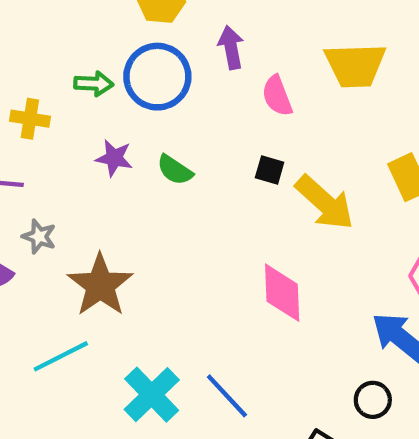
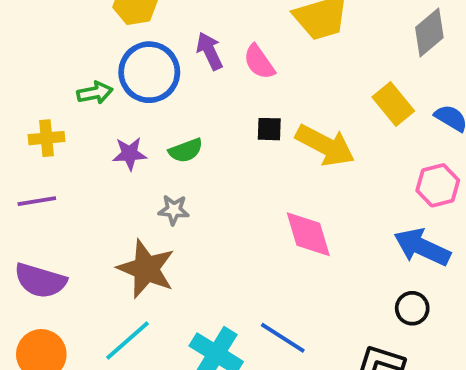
purple arrow: (231, 47) -> (210, 51), moved
green semicircle: (175, 170) -> (186, 150), turned -40
gray star: (39, 237) -> (174, 210), moved

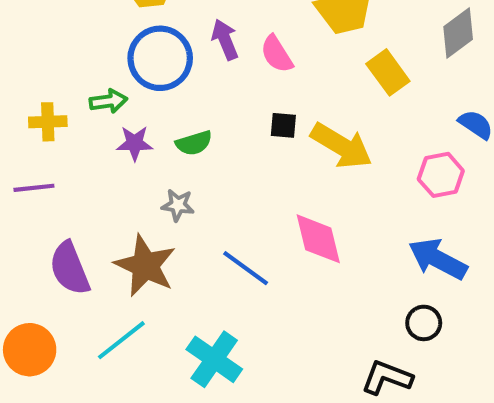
green arrow: (95, 93) -> (108, 101), moved
yellow rectangle: (393, 104) -> (388, 72), moved
pink hexagon: (438, 185) -> (441, 175), moved
purple semicircle: (40, 281) -> (70, 268), moved, turned 48
blue line: (283, 338) -> (246, 268), moved

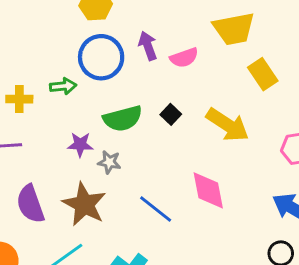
pink semicircle: (277, 54) -> (184, 58), turned -80
black square: (283, 125) -> (171, 114), moved, turned 36
purple star: (135, 143) -> (80, 145), moved
green semicircle: (194, 143) -> (123, 119), size x1.5

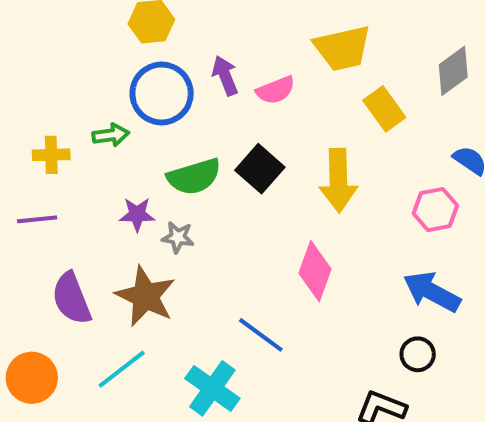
black square: (171, 114) -> (260, 169), size x1.6
yellow arrow: (228, 125) -> (338, 180), turned 57
pink diamond: (208, 190) -> (315, 271), turned 33
blue line: (156, 209) -> (261, 335), moved

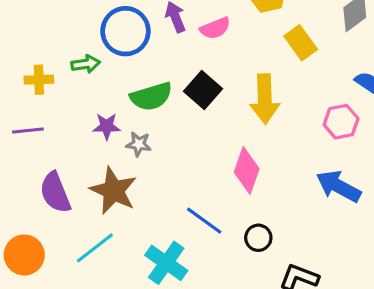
black circle: (418, 354) -> (258, 238), moved

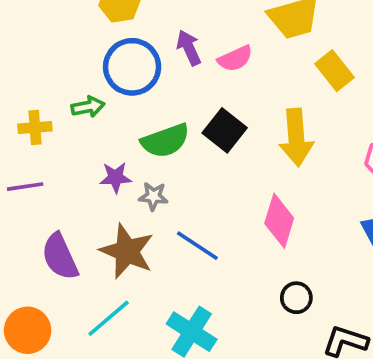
blue line: (204, 221) -> (197, 246), moved

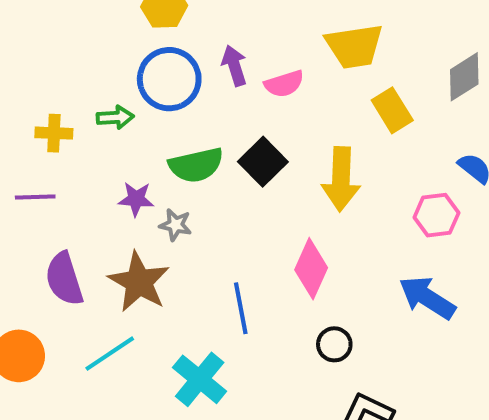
blue line: (197, 246) -> (241, 308), moved, turned 39
black circle: (296, 298) -> (334, 344), moved

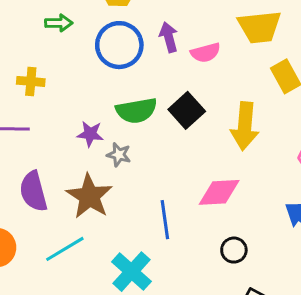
green arrow: (115, 117) -> (59, 23), moved
pink diamond: (311, 269) -> (219, 192), turned 60

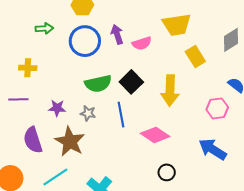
purple star: (90, 134) -> (57, 108), moved
pink diamond: (219, 192) -> (155, 135), turned 40
blue line: (165, 220) -> (121, 115), moved

